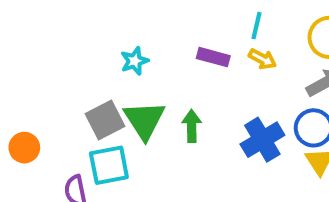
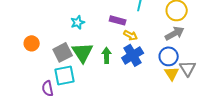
yellow arrow: (262, 59) -> (131, 35), moved
blue cross: (262, 140) -> (133, 55), moved
orange circle: (24, 148) -> (32, 43), moved

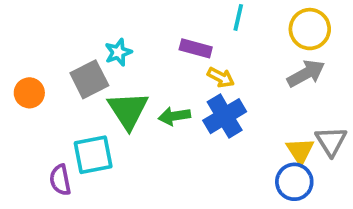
gray square: (63, 52) -> (89, 79), moved
green arrow: (107, 55) -> (174, 116), turned -98
blue circle: (169, 56) -> (294, 182), moved

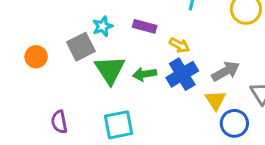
purple rectangle: (196, 48) -> (145, 26), moved
gray arrow: (306, 74) -> (226, 71), moved
yellow triangle: (300, 151) -> (216, 100), moved
cyan square: (93, 155) -> (119, 125), moved

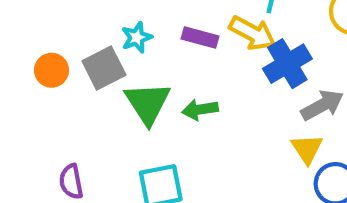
yellow arrow: (179, 45) -> (252, 33), moved, size x1.5
orange circle: (36, 57) -> (52, 70), moved
blue cross: (182, 74) -> (287, 64), moved

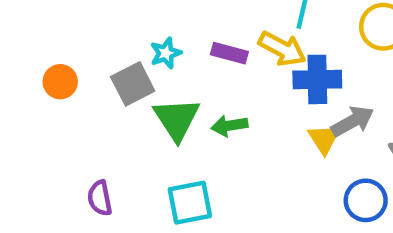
blue cross: (287, 64) -> (317, 79), turned 30
orange circle: (52, 70) -> (60, 82), moved
yellow triangle: (307, 149) -> (324, 139), moved

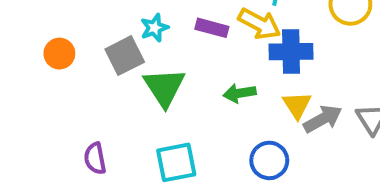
gray arrow: (352, 121) -> (323, 119), moved
green arrow: (229, 126) -> (240, 93), moved
blue circle: (366, 200) -> (269, 160), moved

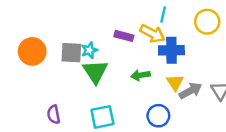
cyan star: (154, 28) -> (89, 50), moved
orange circle: (59, 54) -> (32, 51), size x1.5
gray square: (125, 56) -> (71, 53), turned 30

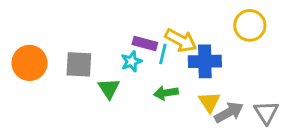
cyan line: (163, 15) -> (163, 54), moved
cyan star: (89, 50) -> (131, 61), moved
green triangle: (95, 72) -> (109, 88), size x0.7

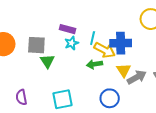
yellow arrow: (181, 40) -> (105, 50), moved
purple rectangle: (145, 43) -> (67, 29), moved
green triangle: (109, 88) -> (47, 61), moved

